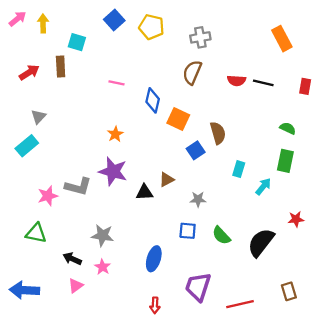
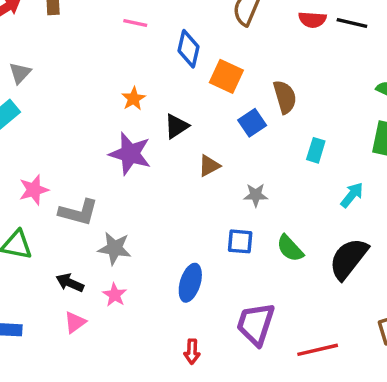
gray L-shape: (78, 187) -> (78, 212), moved
cyan arrow: (263, 187) -> (352, 195), moved
black triangle: (144, 192) -> (177, 126), moved, turned -30

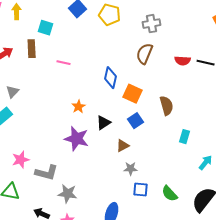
pink line: (135, 23) -> (64, 63), moved
blue square: (252, 123) -> (136, 121), moved
gray star: (256, 195) -> (131, 169), moved

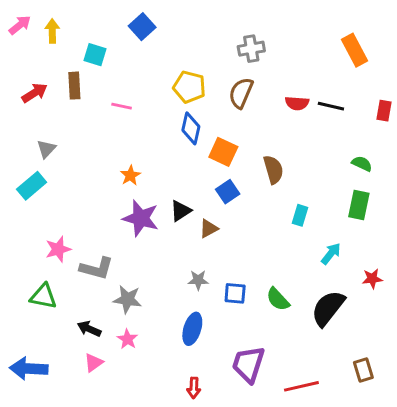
yellow pentagon: (110, 15) -> (189, 87), moved
orange star: (79, 107) -> (130, 175), moved
black triangle: (104, 123) -> (181, 211), moved
gray star: (131, 169) -> (198, 280), moved

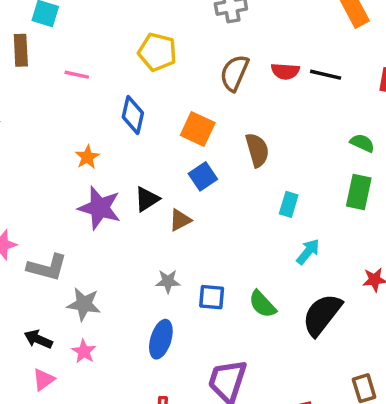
brown semicircle: (241, 93) -> (234, 73), moved
blue diamond: (191, 128) -> (133, 115), moved
cyan arrow: (331, 254) -> (308, 252), moved

